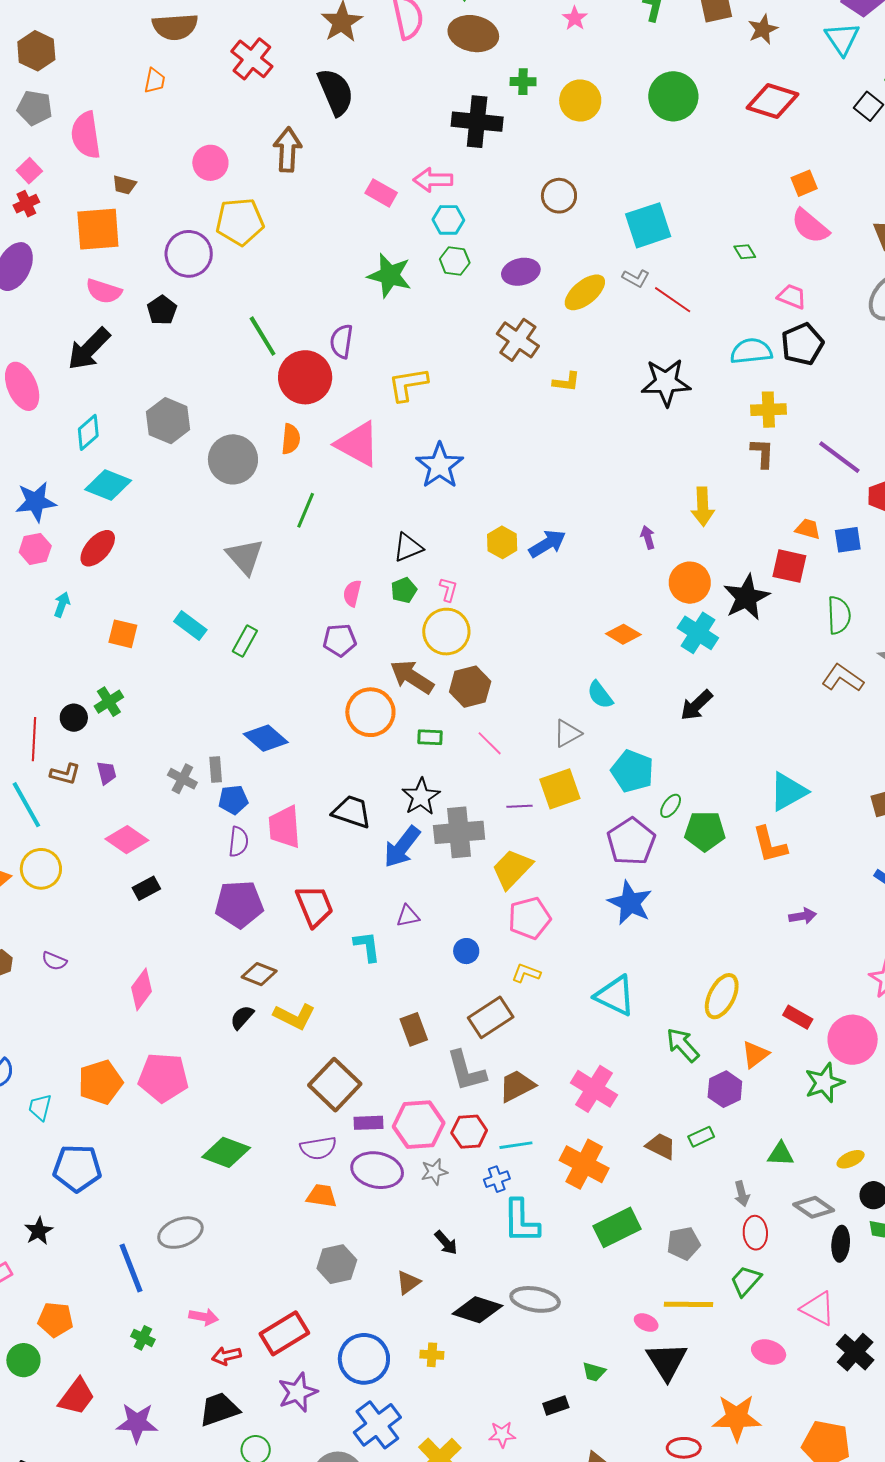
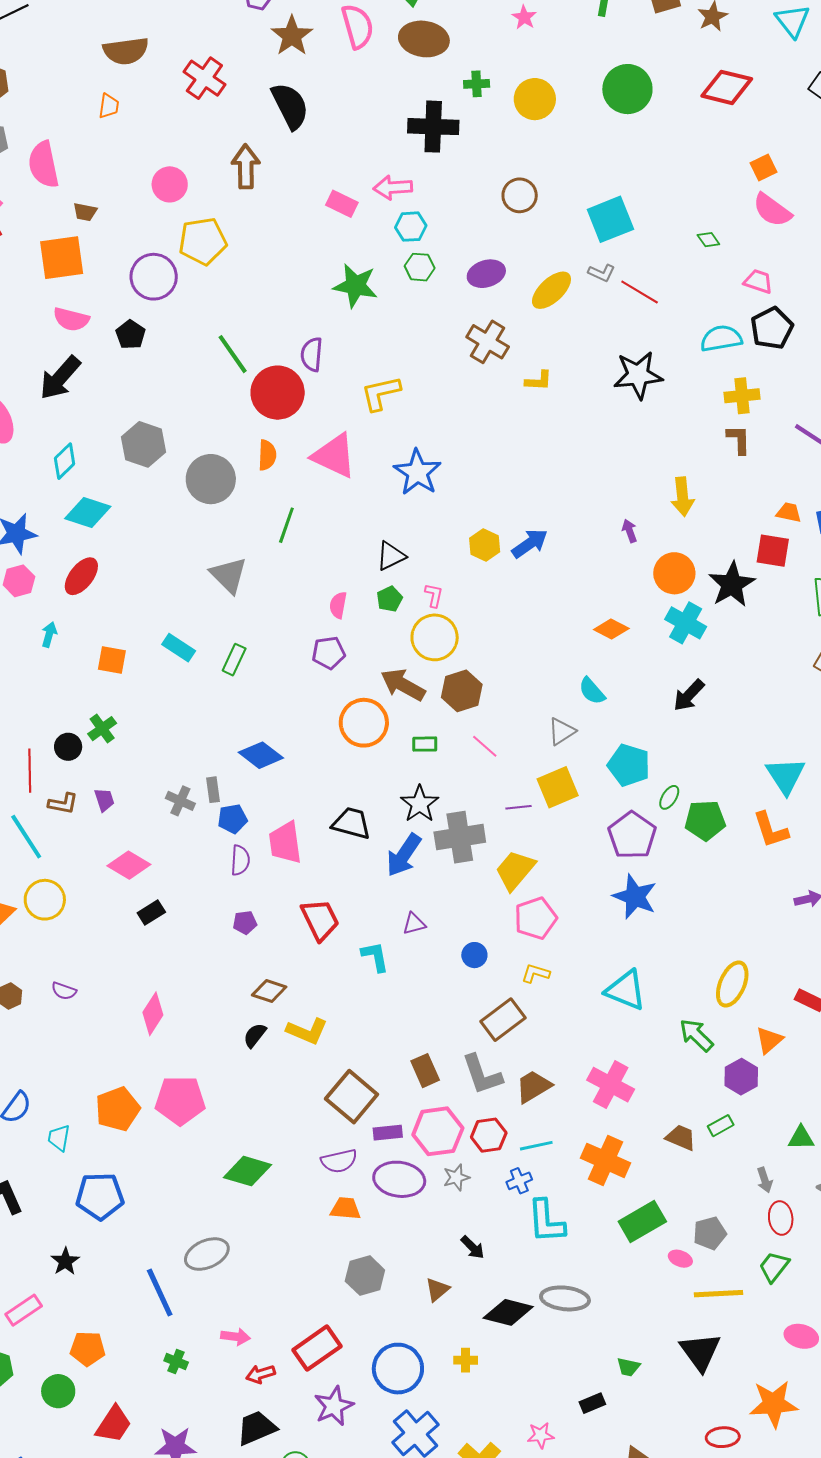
cyan triangle: (788, 791) -> (786, 776), turned -30
purple pentagon: (239, 904) -> (245, 923), size x0.5
brown rectangle: (414, 1029) -> (425, 1071), moved
pink ellipse: (646, 1323) -> (680, 1259), moved

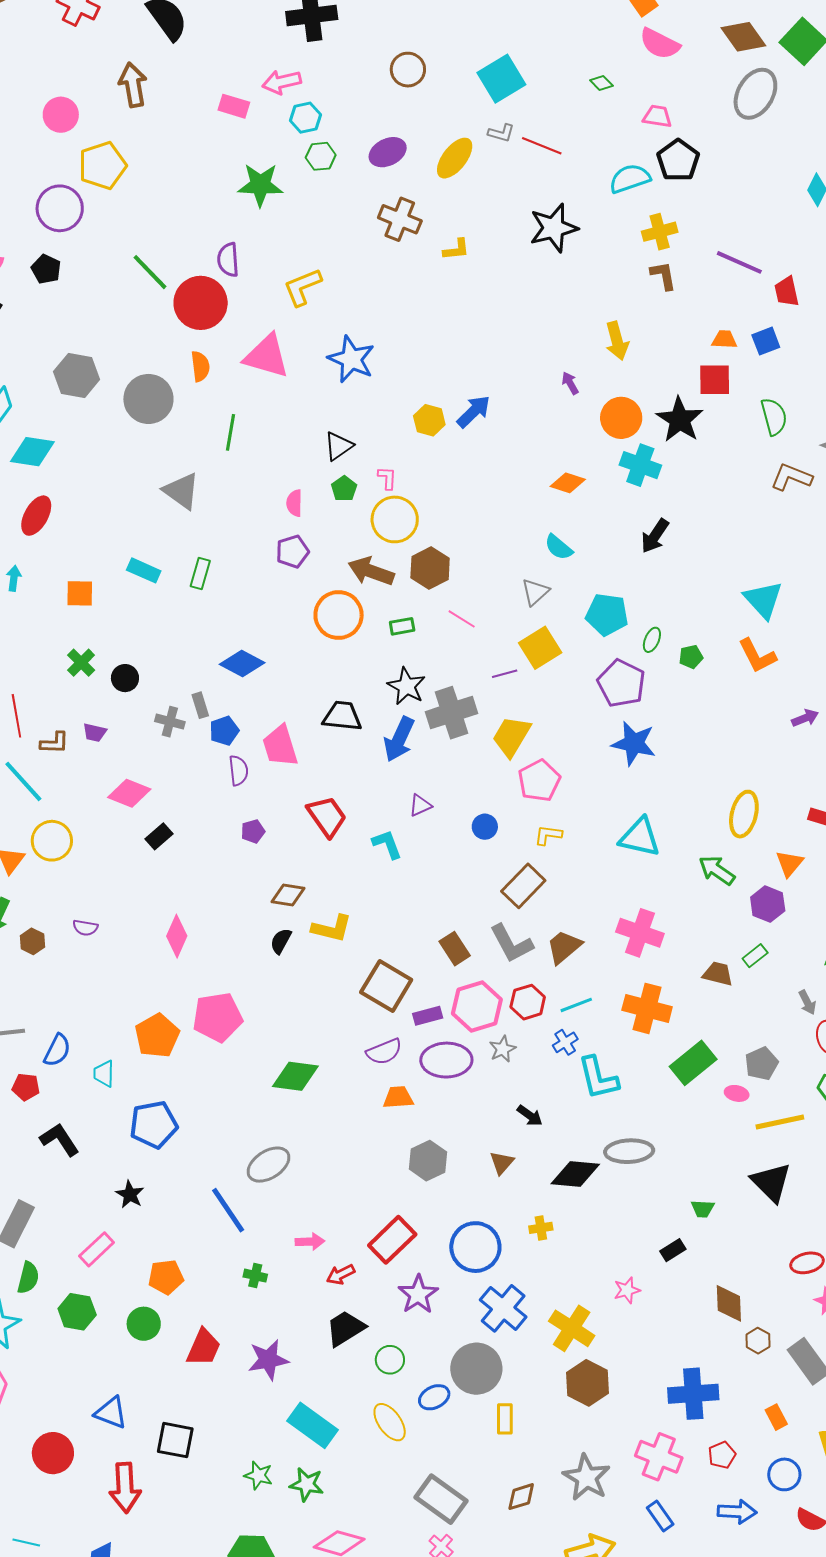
black circle: (68, 747) -> (125, 678), moved
purple trapezoid: (104, 800) -> (95, 733), turned 130
green pentagon: (705, 820) -> (691, 657), size x0.6

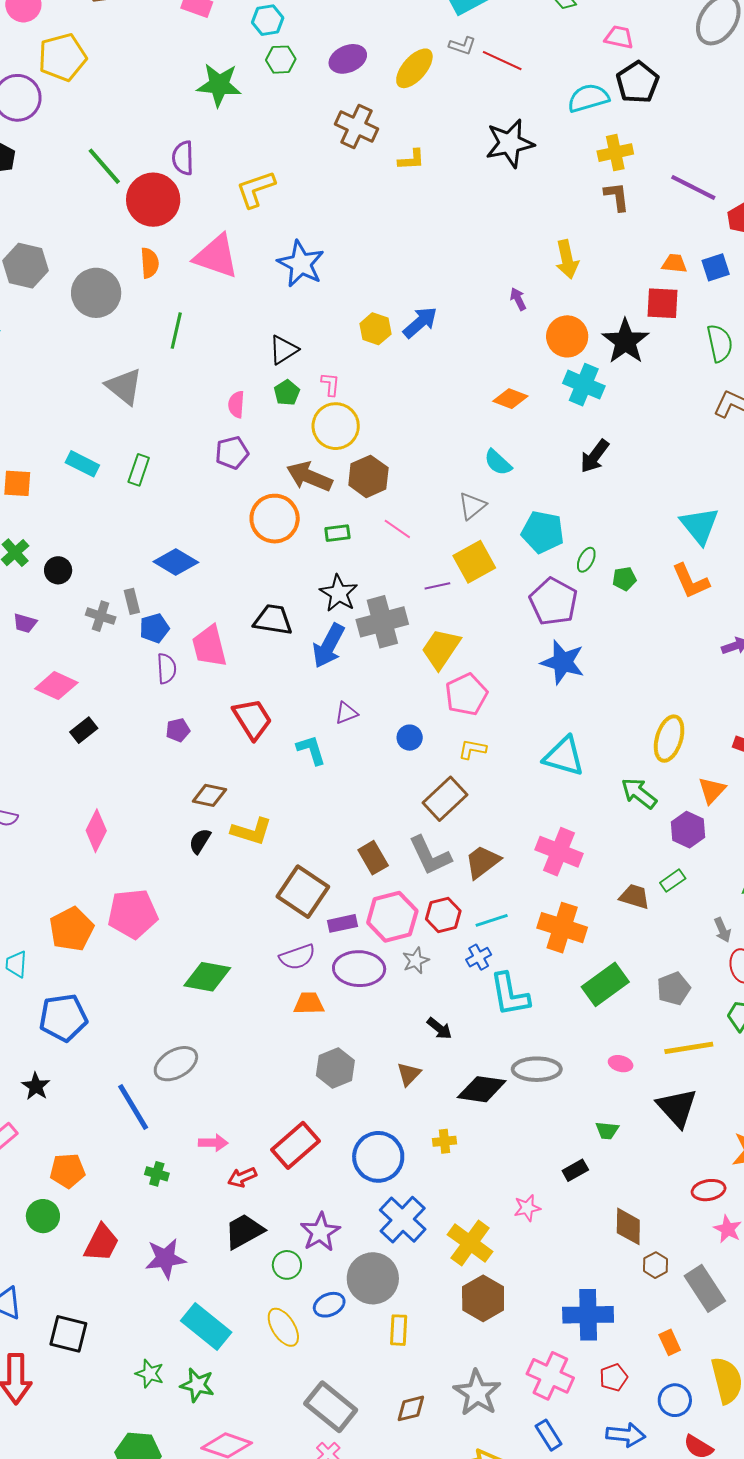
pink ellipse: (737, 1093) -> (621, 1064), moved
purple star: (418, 1294) -> (320, 1232), moved

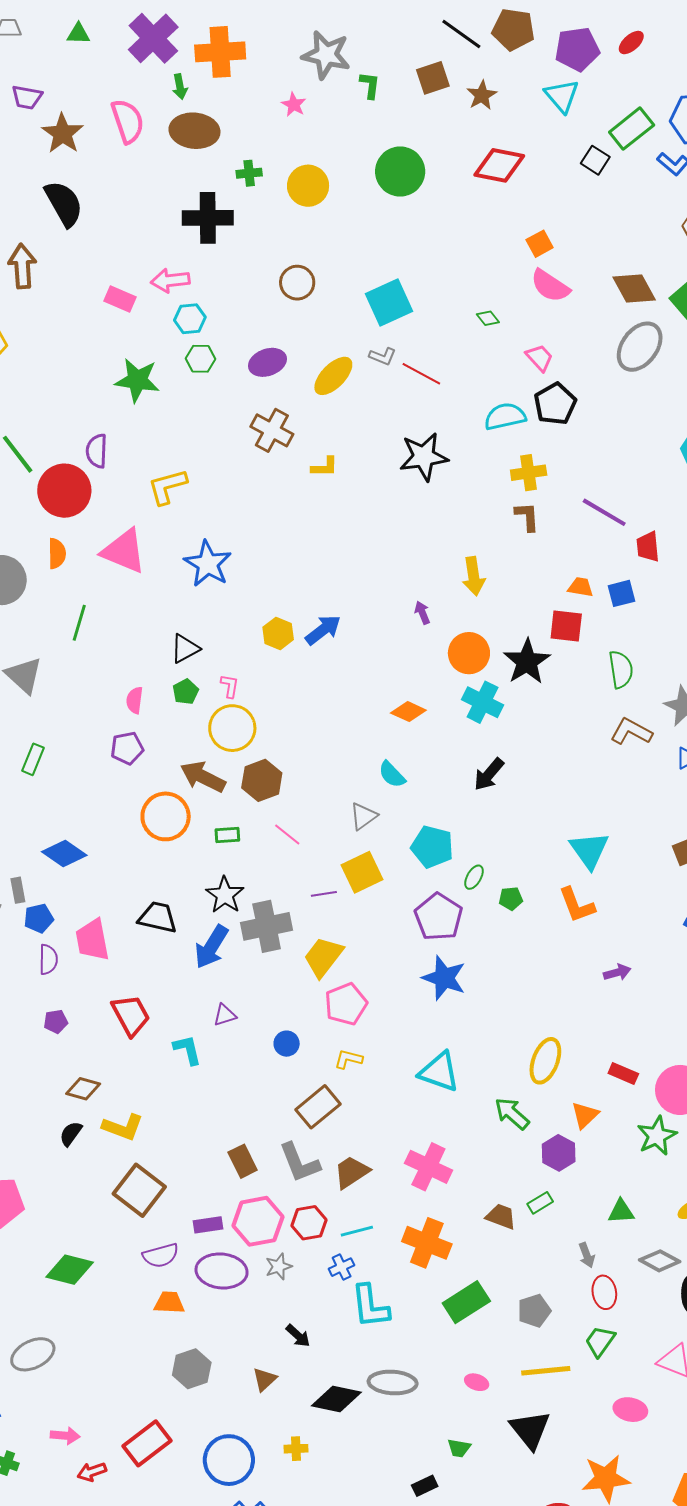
pink trapezoid: (619, 37) -> (540, 358), turned 32
brown square: (303, 892) -> (139, 1190), moved

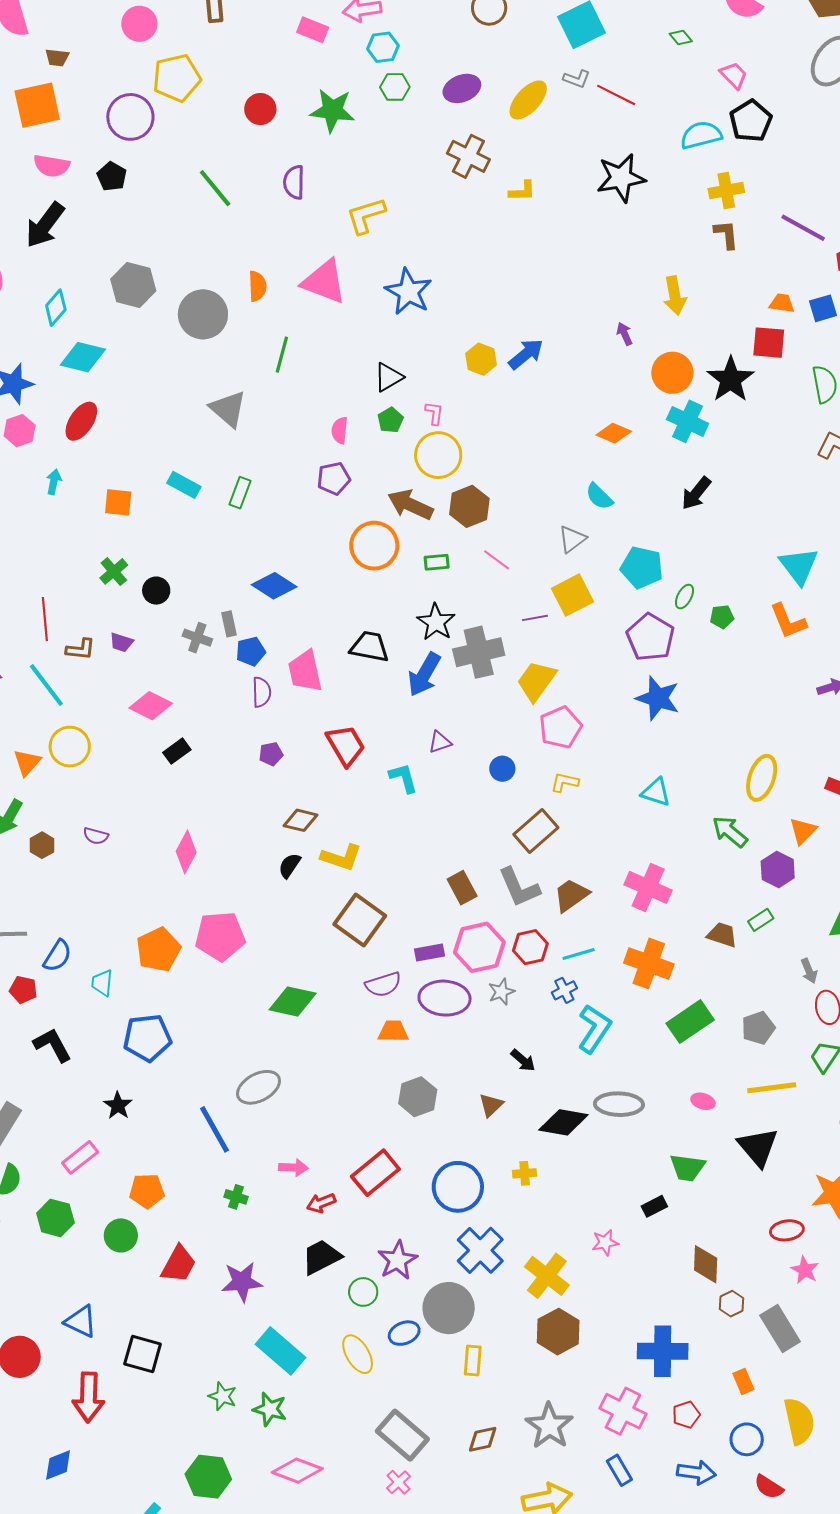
red circle: (64, 491) -> (260, 109), moved, size x0.6
cyan triangle: (439, 1072) -> (656, 792), size x0.7
cyan L-shape: (370, 1306) -> (594, 1029), turned -138
green trapezoid: (459, 1448) -> (687, 1168), size x1.5

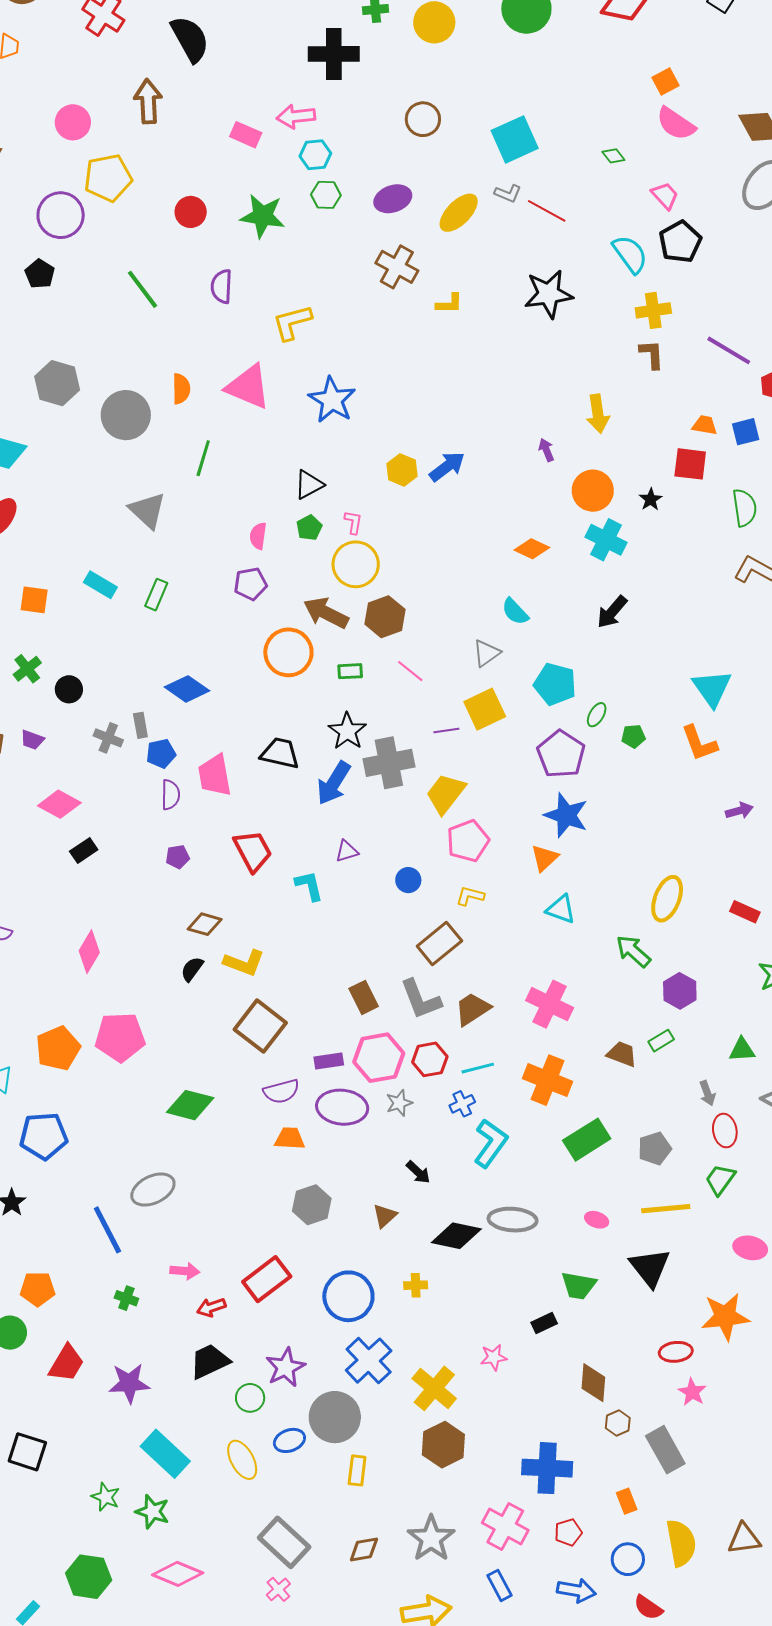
cyan semicircle: (701, 135) -> (630, 254), turned 66
black star: (731, 379) -> (651, 499), size x0.5
orange triangle: (803, 831) -> (545, 858), moved

